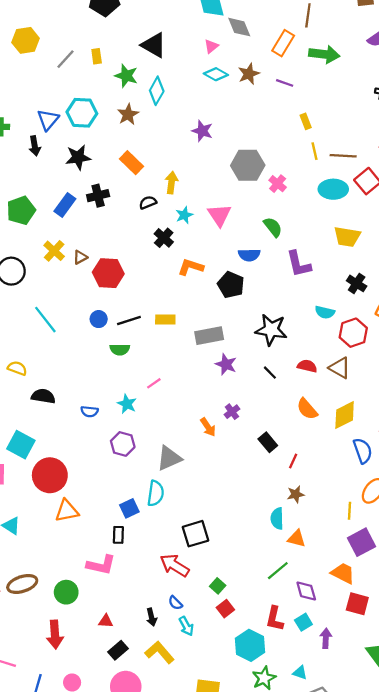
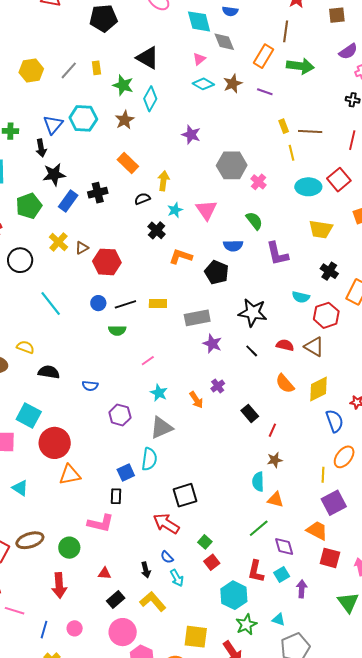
yellow hexagon: (26, 40) -> (31, 71), moved
brown line: (343, 156) -> (310, 131), moved
black star: (78, 157) -> (54, 174), moved
cyan star: (127, 404) -> (159, 393), moved

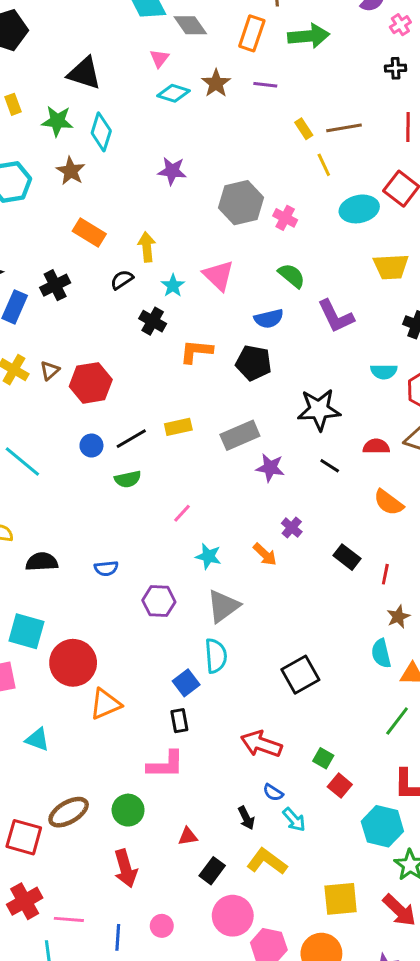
black square: (185, 495) -> (300, 675), moved

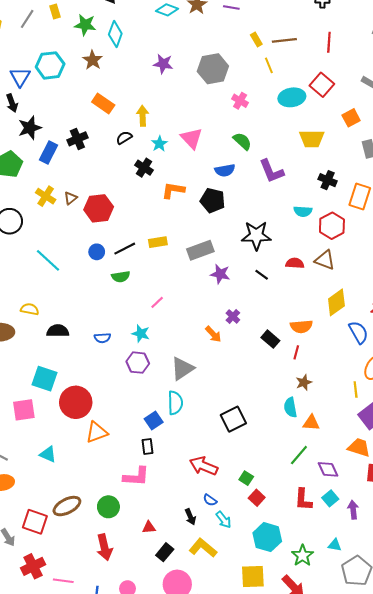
gray hexagon: (241, 203) -> (213, 69), moved
orange semicircle: (389, 502) -> (301, 326), moved, turned -45
cyan star: (208, 556) -> (141, 334), moved
cyan hexagon: (382, 826) -> (267, 537), moved

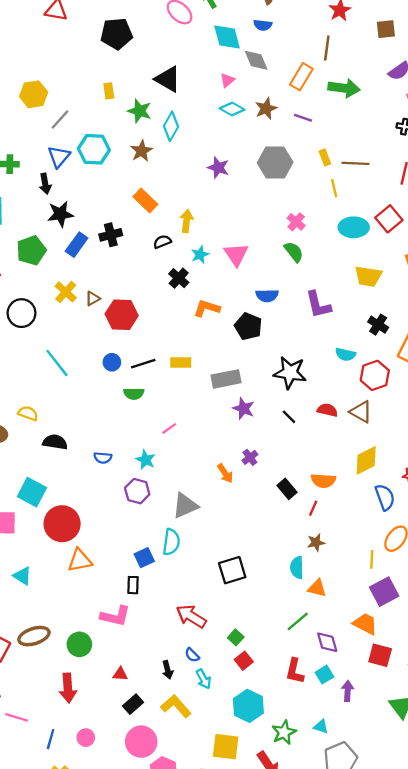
gray line: (27, 19) -> (60, 119), moved
gray hexagon: (213, 69) -> (275, 162), moved
green semicircle: (242, 141) -> (294, 252), moved

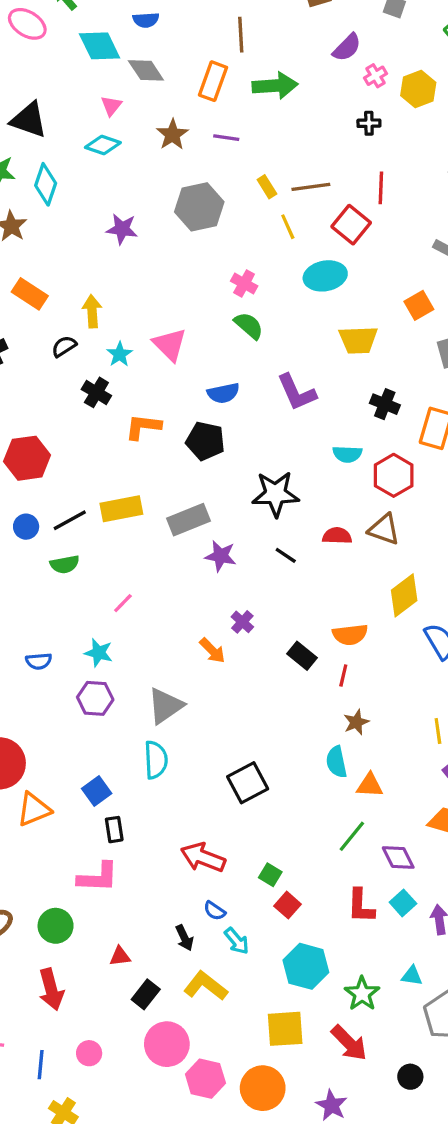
cyan diamond: (232, 109) -> (103, 145), moved
red square: (389, 219) -> (351, 225), moved
yellow rectangle: (181, 363) -> (121, 509), size x1.4
blue square: (144, 558) -> (97, 791), moved

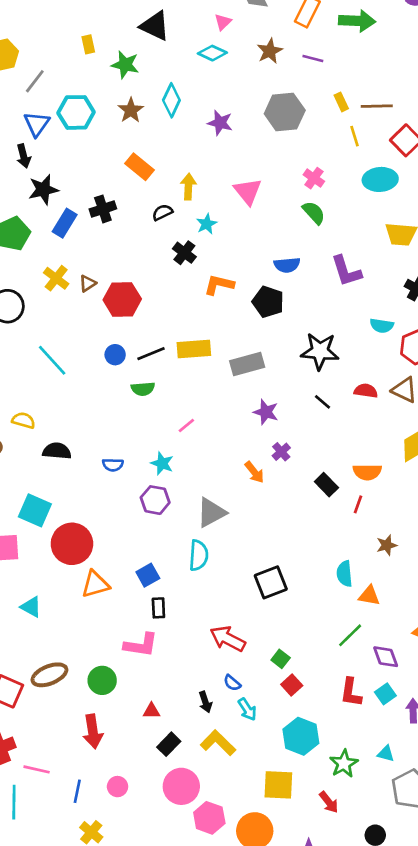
cyan diamond: (46, 184) -> (171, 100), moved
pink triangle: (170, 345) -> (248, 191), moved
purple star: (221, 556) -> (266, 412), moved
brown star: (356, 722) -> (387, 545), moved
red arrow: (349, 1043) -> (329, 802), size x0.7

